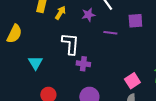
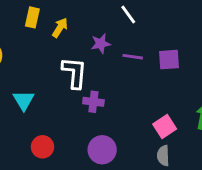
purple star: (88, 15) -> (101, 44), moved
purple square: (135, 21) -> (169, 60), moved

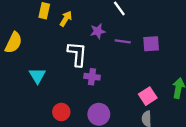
red circle: (43, 147) -> (61, 112), moved

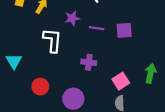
purple cross: (92, 77) -> (89, 62), moved
red circle: (61, 112) -> (40, 87), moved

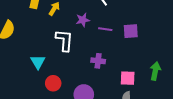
cyan triangle: (14, 61) -> (38, 62), moved
pink square: (121, 81) -> (128, 78), turned 35

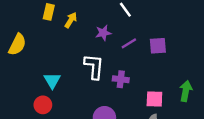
purple line: (105, 29) -> (129, 43), turned -40
white L-shape: (64, 40) -> (94, 67), moved
red circle: (53, 83) -> (43, 105), moved

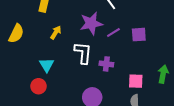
yellow arrow: (71, 20) -> (56, 33), moved
purple star: (103, 33) -> (91, 23), size x1.6

